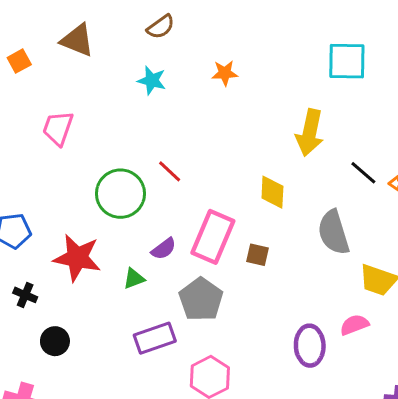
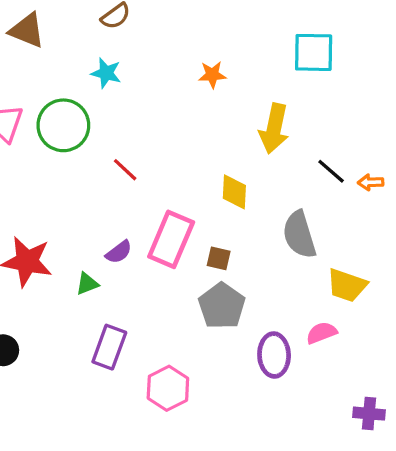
orange star: (225, 73) -> (212, 75), moved
green circle: (120, 194) -> (63, 125), moved
gray pentagon: (201, 299) -> (222, 306), moved
purple rectangle: (155, 338) -> (109, 347), turned -51

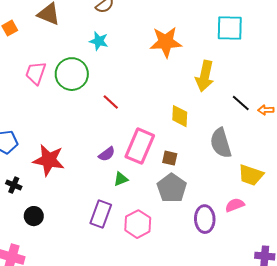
orange star: (212, 75) -> (166, 42), size x1.8
green triangle: (87, 284) -> (121, 179), moved
pink hexagon: (168, 388) -> (138, 224), moved

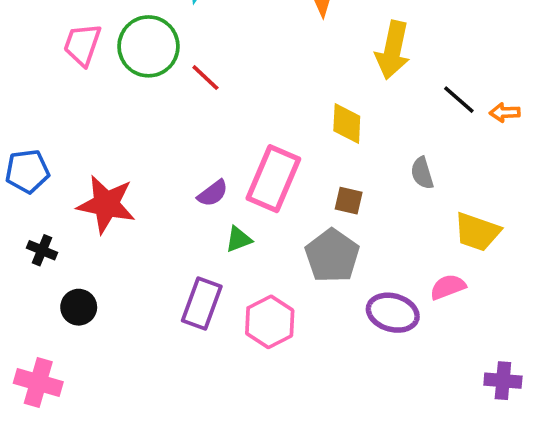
red line: (111, 102) -> (205, 78), moved
gray semicircle: (221, 143) -> (422, 173), size x0.6
brown square: (170, 158) -> (349, 201), moved
purple ellipse: (205, 219) -> (393, 313), turned -72

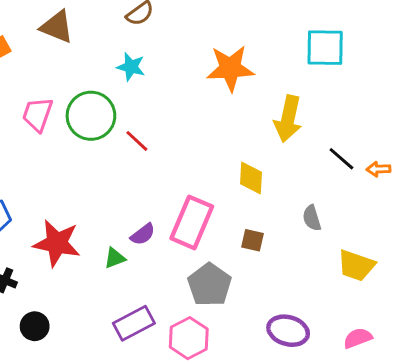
green triangle: (238, 239) -> (115, 258), moved
gray pentagon: (332, 256) -> (210, 285), moved
pink semicircle: (448, 287) -> (358, 338), moved
purple rectangle: (202, 303) -> (134, 323), turned 42

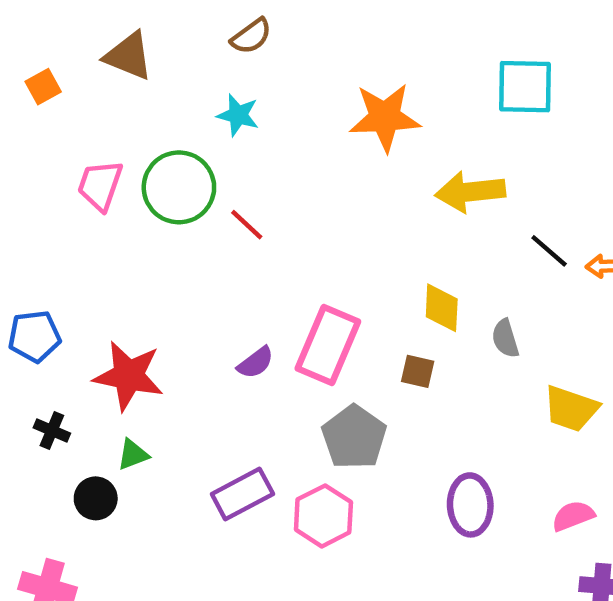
yellow arrow: (288, 119) -> (470, 192), turned 72
yellow diamond: (251, 178) -> (442, 308), moved
green triangle: (115, 258) -> (133, 455), moved
purple ellipse: (288, 331) -> (470, 505), turned 72

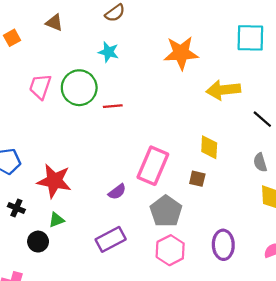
brown triangle: (129, 56) -> (54, 23), size x0.7
red line: (247, 225) -> (113, 106), turned -48
gray semicircle: (505, 338) -> (260, 162), moved
purple semicircle: (256, 363) -> (117, 192), moved
pink hexagon: (323, 516) -> (170, 250), moved

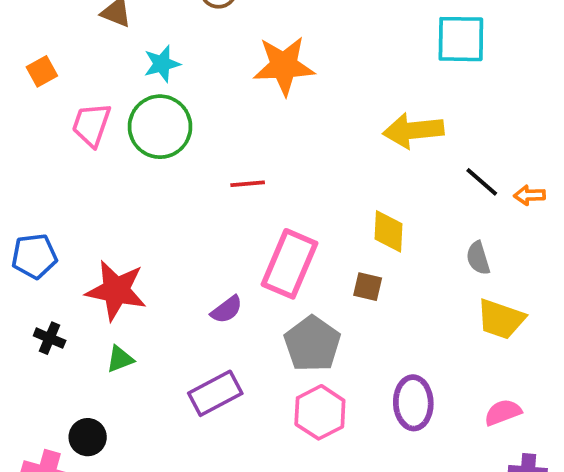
orange square: (12, 38) -> (42, 71), moved
cyan star: (108, 52) -> (162, 64), moved, turned -30
orange star: (181, 53) -> (284, 66), moved
red line: (113, 106) -> (248, 184), moved
black circle: (38, 242) -> (88, 437), moved

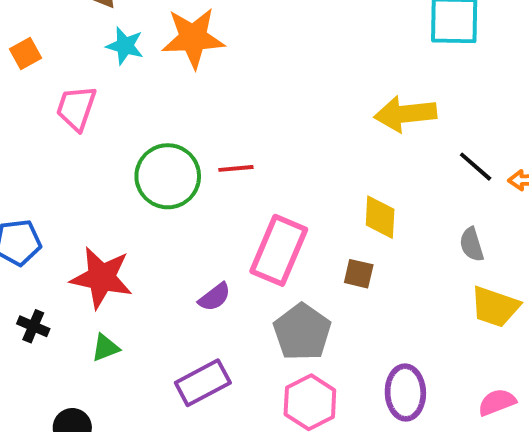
cyan star: (162, 64) -> (125, 46), moved, turned 30
orange star: (284, 66) -> (193, 38), moved
green circle: (160, 127) -> (168, 176), moved

